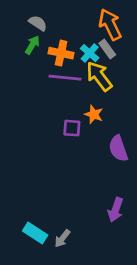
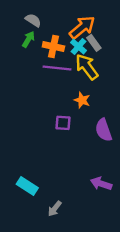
orange arrow: (110, 24) -> (82, 27), moved, turned 76
purple square: (72, 128) -> (63, 123), moved
purple arrow: (116, 210) -> (101, 184), turned 90
cyan rectangle: (35, 233) -> (27, 186), moved

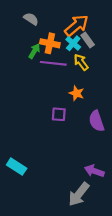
green arrow: (28, 39) -> (34, 51), moved
yellow arrow: (87, 67) -> (81, 62), size x0.7
cyan rectangle: (27, 186) -> (17, 167), moved
gray arrow: (55, 209) -> (79, 194), moved, size x1.6

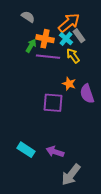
purple square: (59, 114) -> (53, 103), size x1.5
purple semicircle: (97, 121) -> (87, 94), moved
cyan rectangle: (17, 167) -> (26, 150), moved
purple arrow: (94, 171) -> (55, 152), moved

